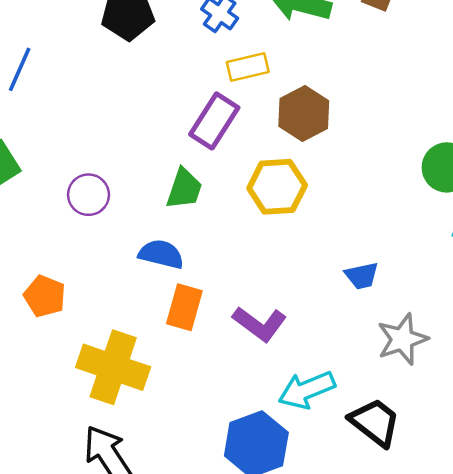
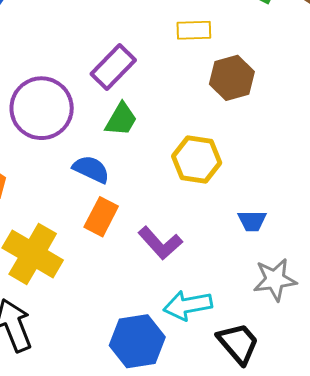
purple rectangle: (214, 121) -> (113, 67), moved
yellow hexagon: (277, 187) -> (197, 159), moved
purple circle: (88, 195) -> (42, 108), size x1.8

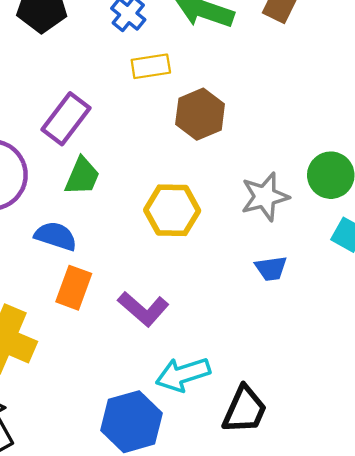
blue trapezoid: (252, 221) -> (271, 268), moved
gray star: (275, 280) -> (265, 197), moved
black trapezoid: (238, 343) -> (245, 410), turned 72

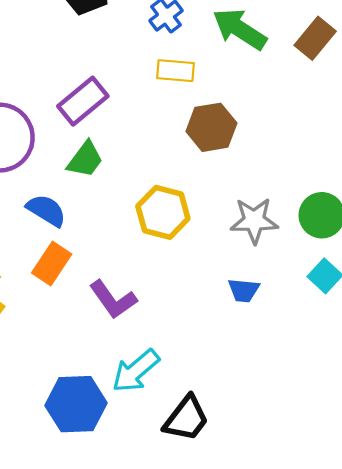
cyan arrow: (183, 374) -> (136, 371), turned -36

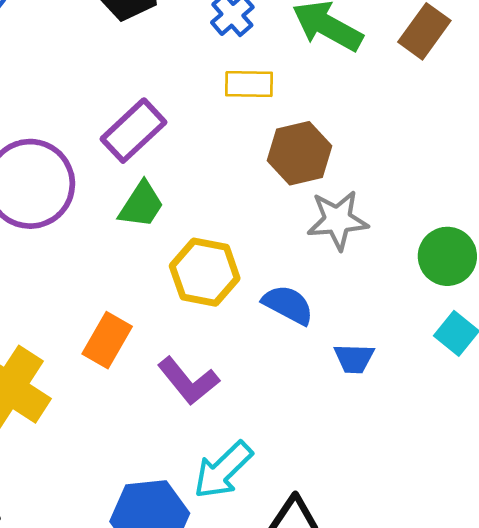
blue semicircle: (46, 210) -> (288, 305), moved
yellow hexagon: (163, 212) -> (205, 272), moved
gray star: (254, 221) -> (338, 220), moved

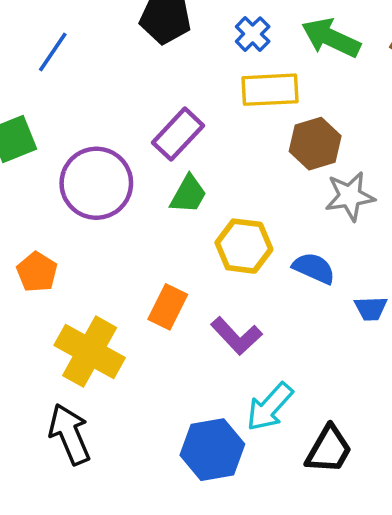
yellow rectangle: (249, 84) -> (270, 90), size x1.4

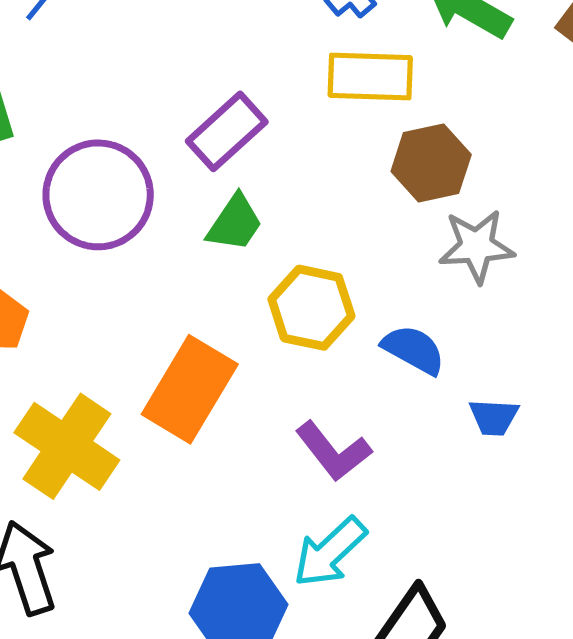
orange rectangle: (168, 307) -> (190, 389), size x1.5
purple L-shape: (236, 336) -> (333, 451), moved

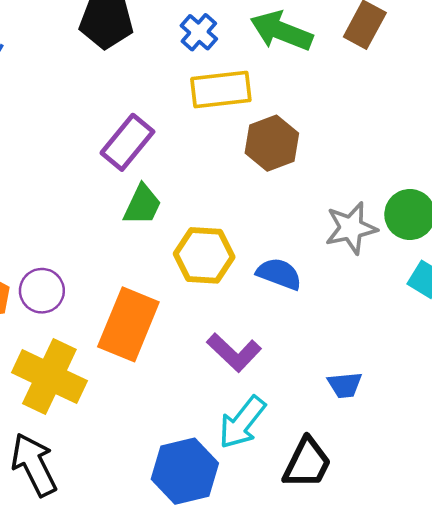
purple circle: (98, 195) -> (42, 291), moved, size x0.6
gray star: (477, 246) -> (351, 228), moved
blue trapezoid: (494, 417) -> (345, 385), moved

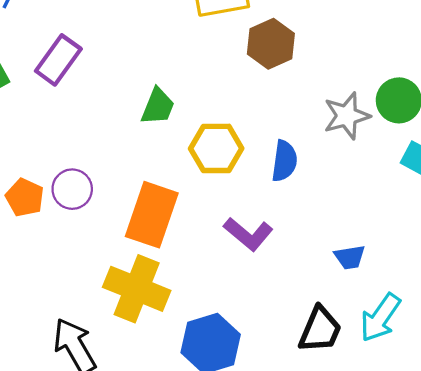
purple rectangle: (127, 142) -> (58, 60), moved
blue semicircle: (279, 274) -> (284, 161), turned 81
yellow cross: (49, 377) -> (137, 289), moved
cyan arrow: (242, 422) -> (380, 318), moved

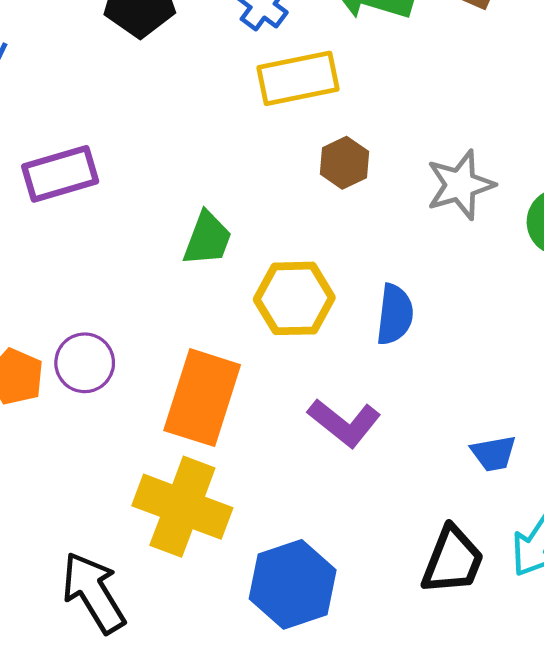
brown hexagon: (271, 44) -> (344, 163), moved, size x0.7
purple rectangle: (58, 60) -> (60, 174), turned 39
gray star: (347, 116) -> (460, 185), moved

